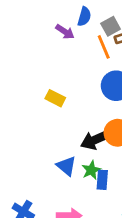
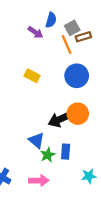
yellow rectangle: (55, 98) -> (32, 76), moved
green star: (91, 170) -> (48, 155), moved

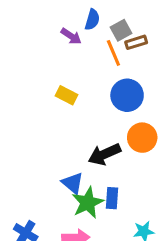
orange circle: (78, 114) -> (142, 138), moved
green star: (48, 155) -> (88, 203), size x1.5

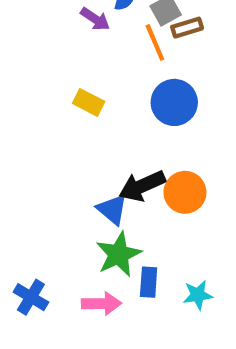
orange circle: (142, 138) -> (185, 192), moved
blue triangle: (73, 183) -> (112, 209), moved
blue rectangle: (112, 198) -> (149, 282), moved

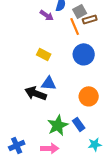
black arrow: (142, 186) -> (36, 93), moved, turned 45
blue triangle: (112, 209) -> (49, 83), moved, turned -35
blue rectangle: (149, 282) -> (79, 124), moved, turned -40
blue cross: (31, 297) -> (17, 145), turned 35

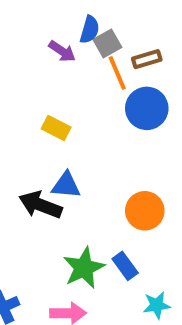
gray square: (80, 11) -> (107, 43), moved
blue circle: (84, 54) -> (147, 108), moved

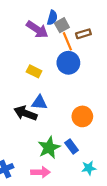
purple arrow: (62, 51) -> (37, 29), size x1.5
blue circle: (147, 108) -> (68, 63), moved

